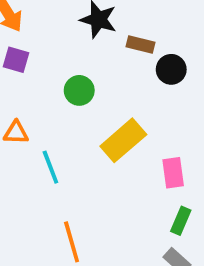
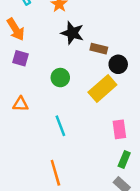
yellow rectangle: (123, 140) -> (102, 88), moved
cyan line: (50, 167) -> (60, 126), moved

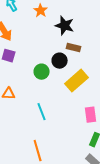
black star: (72, 33) -> (65, 26), moved
black circle: (118, 64) -> (60, 61), moved

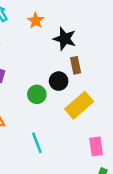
brown rectangle: (74, 48) -> (76, 65), turned 64

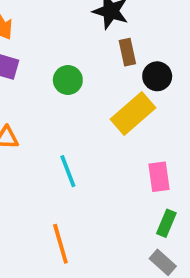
black circle: (59, 81) -> (157, 76), moved
green circle: (37, 94) -> (68, 80), moved

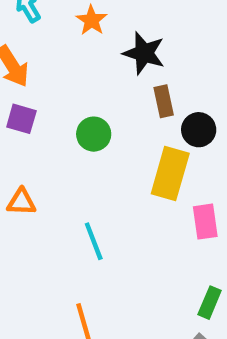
yellow rectangle: (133, 113) -> (170, 173), turned -33
pink rectangle: (159, 177) -> (205, 222), moved

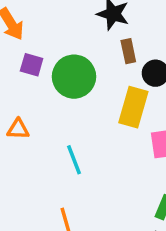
purple square: (21, 119) -> (32, 65), moved
green circle: (94, 134) -> (74, 77), size x1.6

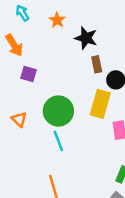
green circle: (74, 77) -> (58, 111), moved
orange triangle: (18, 129) -> (19, 119), turned 42

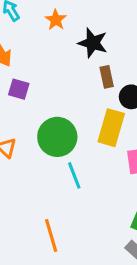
cyan line: (58, 141) -> (74, 175), moved

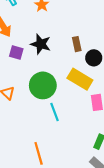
black star: (93, 43) -> (41, 44), moved
yellow rectangle: (111, 128) -> (80, 79), turned -75

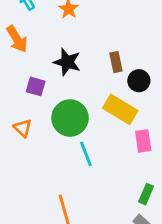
purple square: (16, 53) -> (36, 86), moved

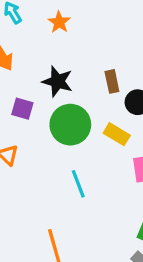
yellow rectangle: (120, 109) -> (117, 134), size x0.7
green circle: (70, 118) -> (70, 125), moved

